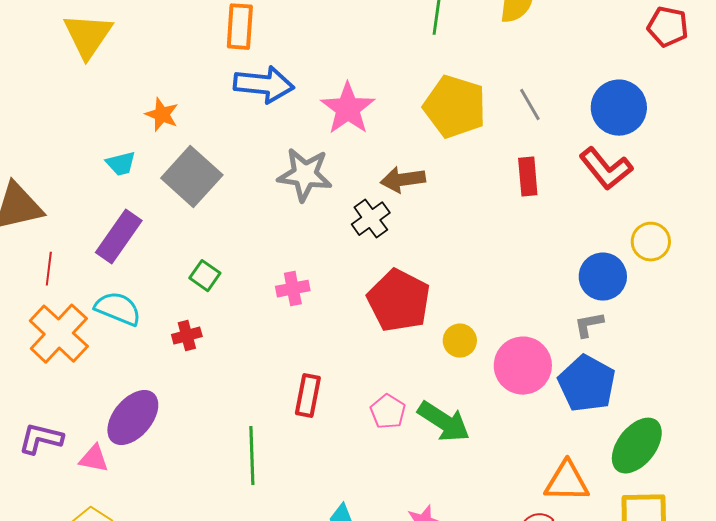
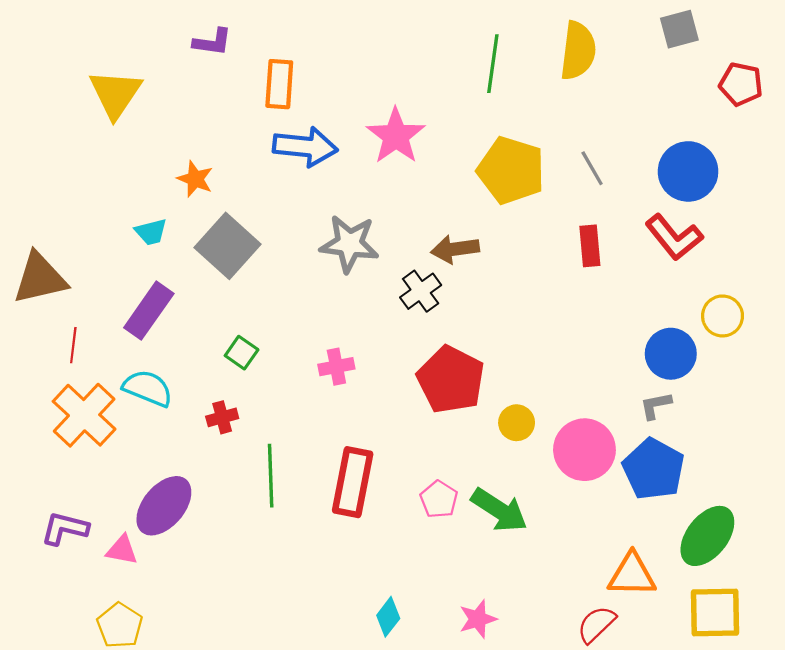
pink star: (348, 109) -> (396, 136), moved
red rectangle: (308, 396) -> (353, 482), size x1.5
green line: (252, 456) -> (271, 476), moved

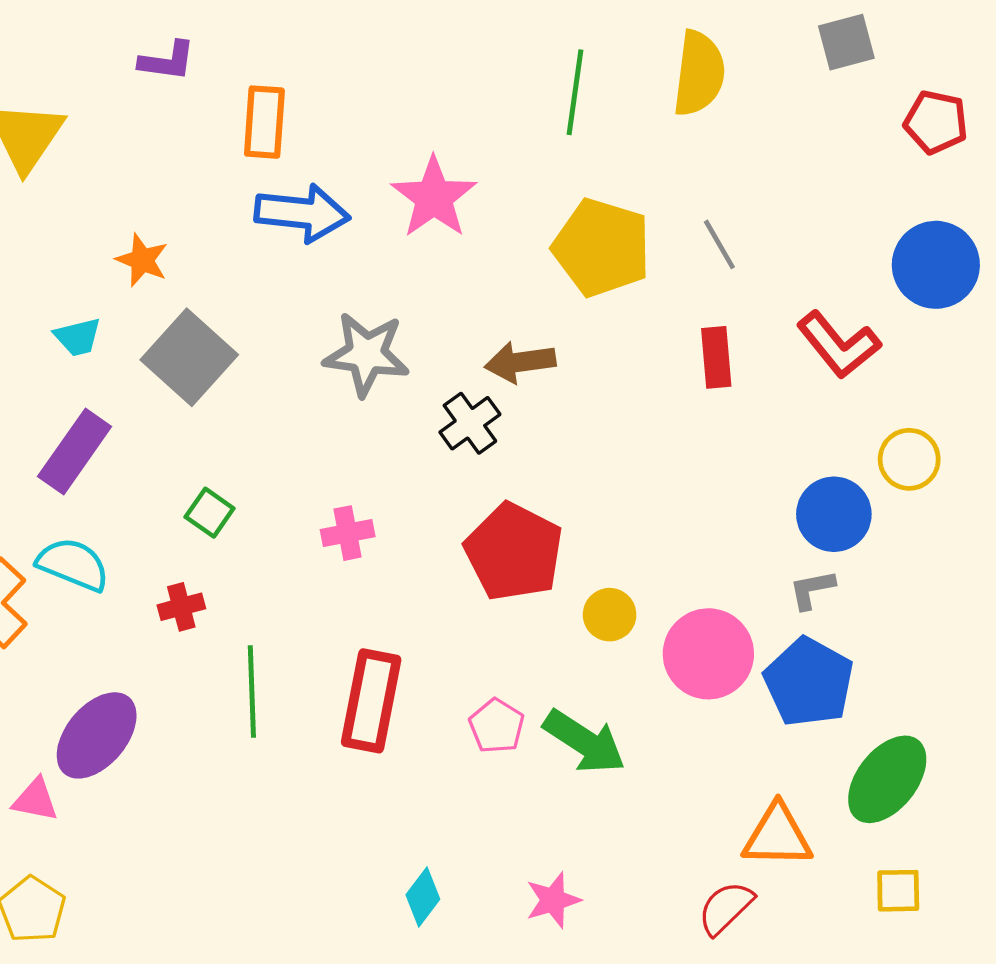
blue circle: (688, 171) -> (936, 265), moved
yellow square: (715, 613) -> (898, 891), size x0.6

